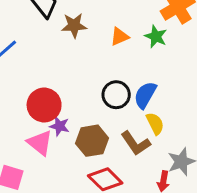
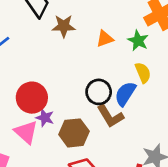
yellow semicircle: (155, 124) -> (143, 73), moved
brown L-shape: (136, 143) -> (110, 116), moved

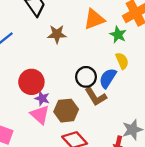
brown star: (64, 26) -> (57, 34), moved
orange triangle: (105, 39) -> (94, 19), moved, size x1.5
pink triangle: (26, 132) -> (40, 115), moved

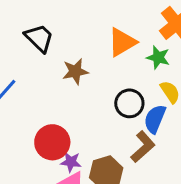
black circle: (86, 77) -> (129, 103), moved
brown L-shape: (96, 97) -> (143, 147), turned -90

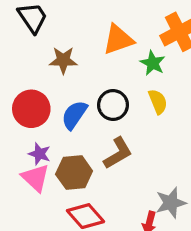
blue semicircle: (155, 119) -> (74, 115), moved
red circle: (52, 142) -> (31, 109), moved

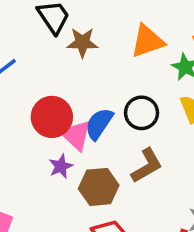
brown star: (63, 60) -> (82, 42), moved
purple star: (39, 154) -> (61, 166), turned 30
pink triangle: (36, 178) -> (76, 135), moved

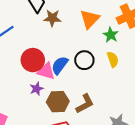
orange triangle: (147, 41) -> (90, 19), turned -30
pink triangle: (76, 135) -> (46, 71), turned -30
brown L-shape: (147, 166) -> (85, 104), moved

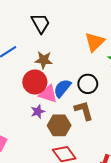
brown star: (52, 18) -> (44, 60), moved
brown L-shape: (85, 104) -> (84, 110), moved, turned -80

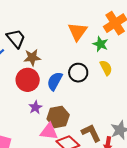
black trapezoid: (41, 23) -> (16, 39), moved
pink triangle: (48, 94) -> (49, 132), moved
brown L-shape: (84, 110) -> (91, 133), moved

